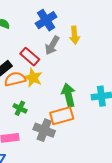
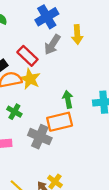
green arrow: (68, 95) -> (68, 99), size x0.7

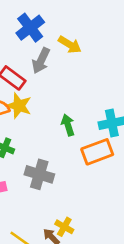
yellow arrow: (77, 34) -> (70, 45), turned -48
orange rectangle: (60, 122) -> (97, 152), moved

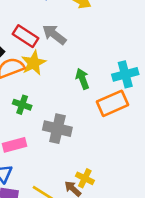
gray arrow: (41, 61) -> (54, 35), moved, turned 105
yellow star: (19, 106) -> (34, 63), turned 30

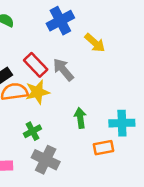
orange rectangle: (112, 103) -> (104, 148), size x0.7
green cross: (22, 105) -> (33, 131), moved, turned 30

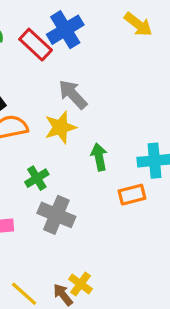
yellow arrow: (95, 43) -> (138, 24), moved
red rectangle: (36, 65) -> (36, 45), moved
yellow star: (37, 92) -> (60, 127), moved

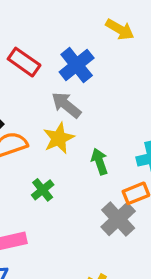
blue cross: (65, 30) -> (77, 65), moved
gray cross: (56, 215) -> (118, 219), moved, turned 32

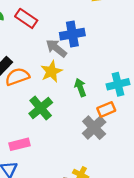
blue cross: (77, 65) -> (72, 34), moved, turned 30
green cross: (43, 190) -> (41, 108), size x1.5

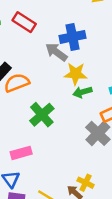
yellow star: (51, 71) -> (76, 74), moved, turned 30
green arrow: (80, 87) -> (82, 92), turned -84

